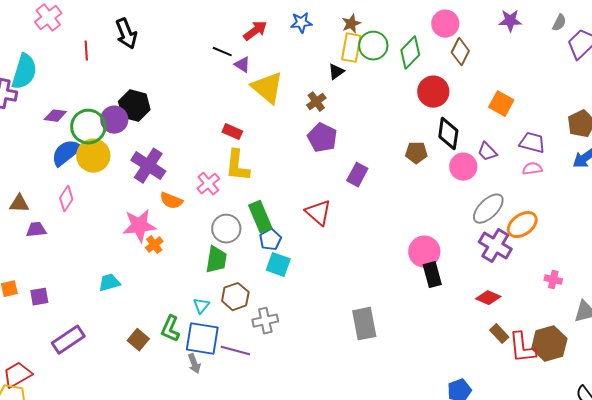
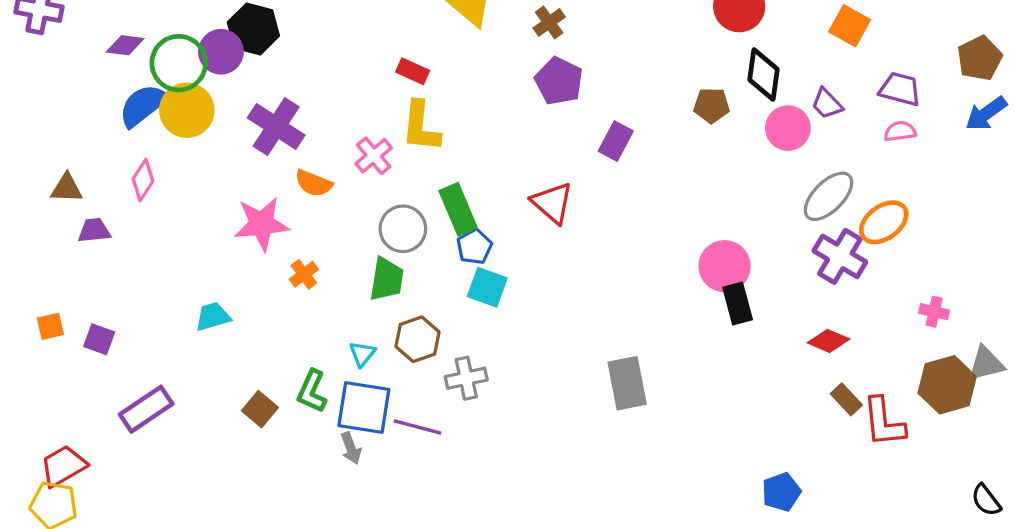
orange cross: (154, 245) -> (304, 274), moved
purple square: (39, 297) -> (99, 339), turned 30
brown hexagon: (549, 344) -> (947, 385), moved

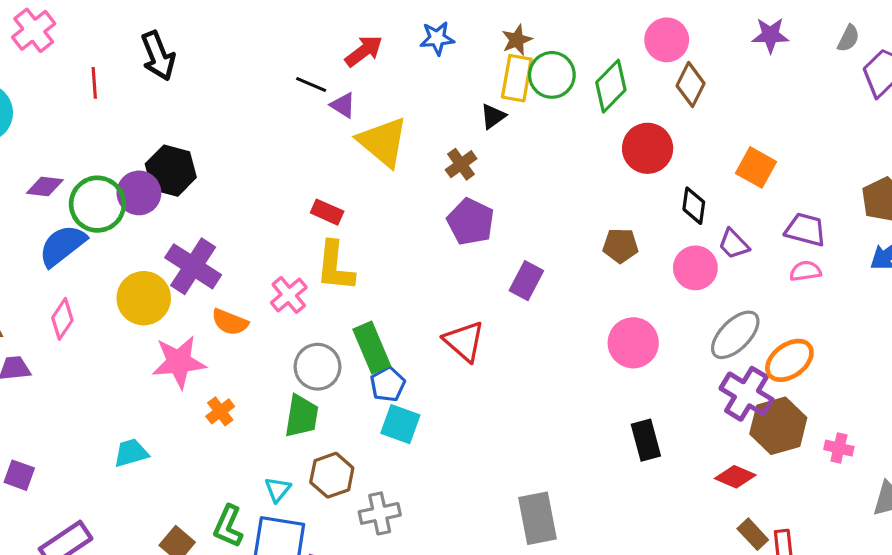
black diamond: (764, 74) -> (694, 206), moved, size x0.7
yellow circle: (187, 110) -> (144, 298), moved
pink circle: (725, 266) -> (633, 343), moved
brown hexagon: (947, 385) -> (778, 426), moved

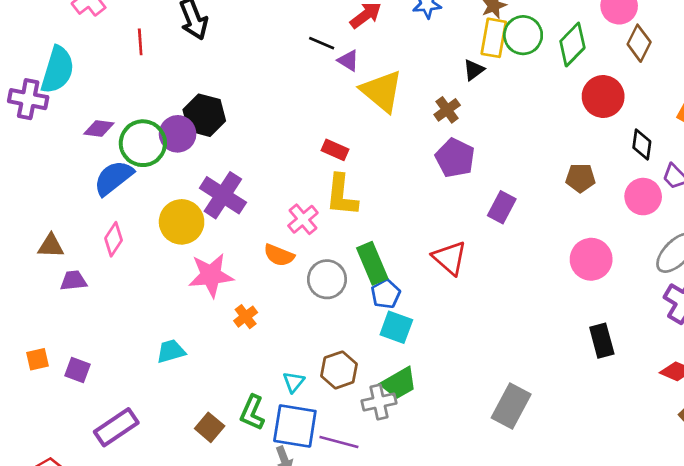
orange semicircle: (230, 322) -> (279, 255), moved
green trapezoid: (302, 416) -> (399, 383), moved, turned 51
gray rectangle: (538, 518) -> (511, 406), turned 39

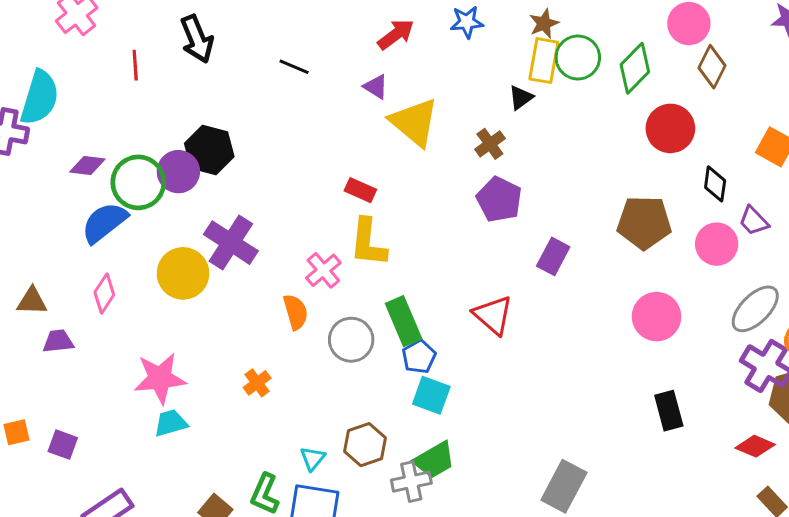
black line: (322, 43) -> (294, 67), moved
brown pentagon: (580, 178) -> (644, 223), size x1.6
orange semicircle: (279, 255) -> (296, 312), turned -128
pink star: (211, 275) -> (160, 378), moved

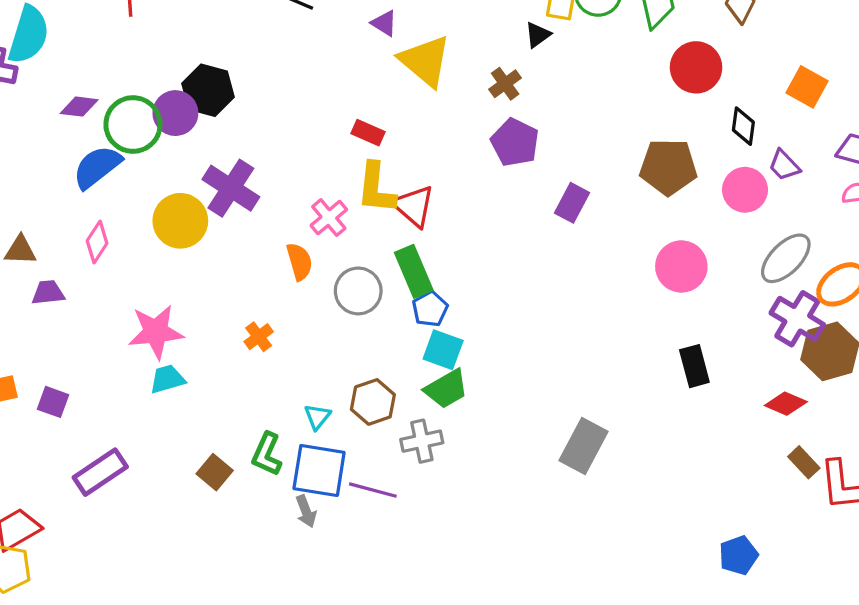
red triangle: (493, 315) -> (414, 206), moved
green trapezoid: (434, 460) -> (446, 389), moved

